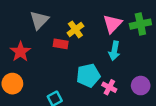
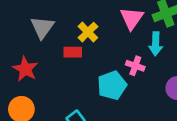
cyan arrow: (114, 51) -> (156, 44), moved
pink cross: (109, 87) -> (135, 66), moved

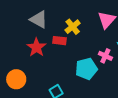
gray triangle: (42, 27) -> (39, 19), turned -42
red star: (25, 69) -> (36, 47), moved

